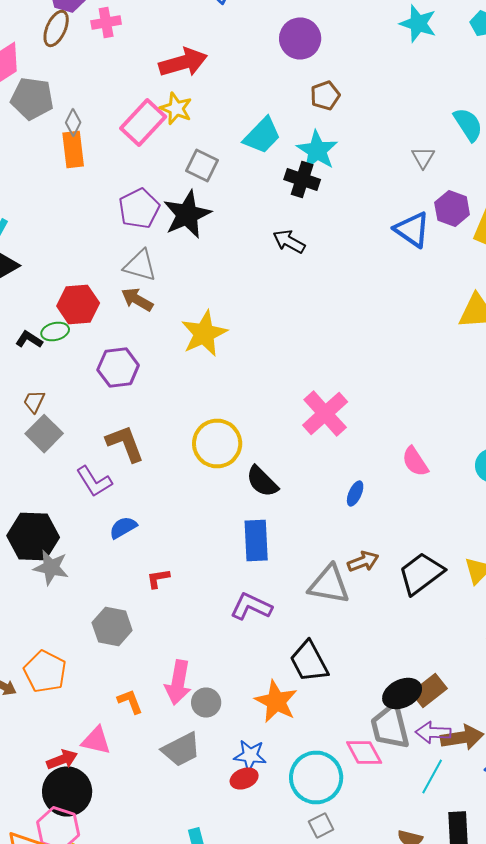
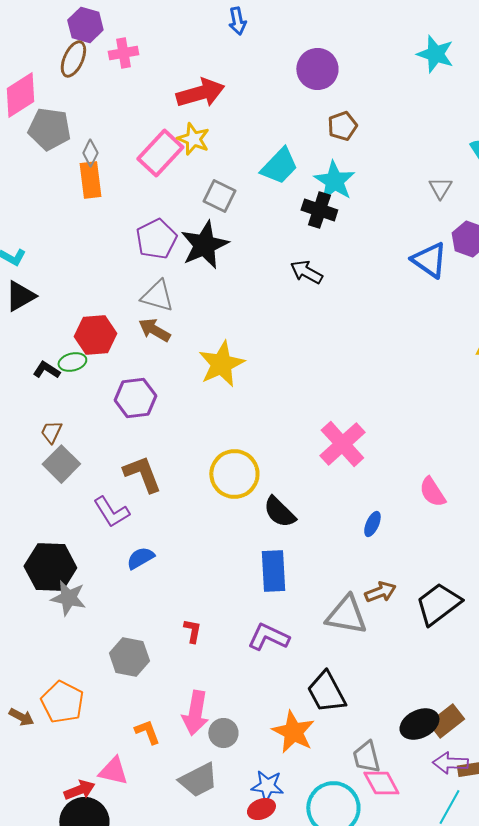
red L-shape: (158, 578) -> (192, 631), moved, turned 110
gray trapezoid: (390, 726) -> (366, 757), moved, size x0.7

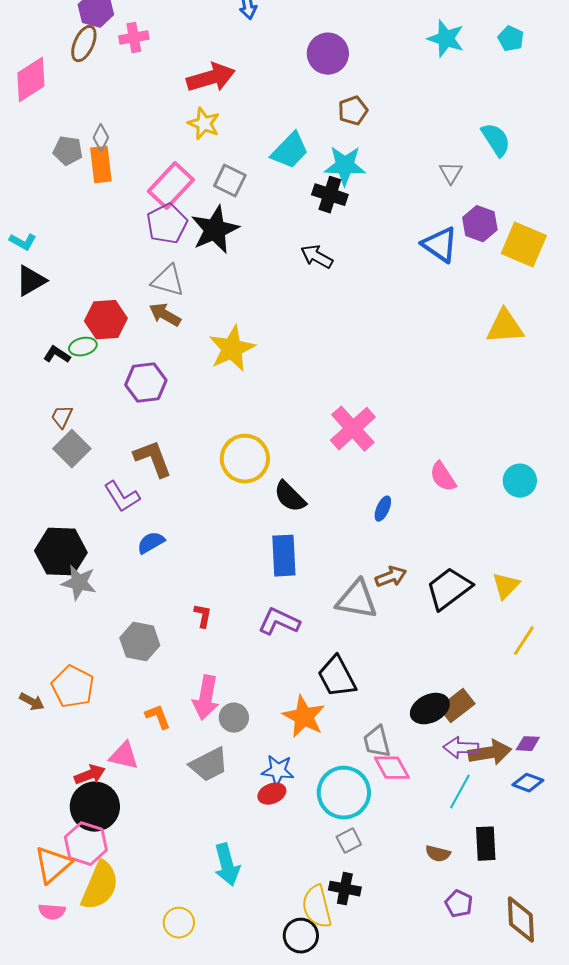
gray pentagon: (49, 129) -> (68, 151), moved, size x0.7
pink rectangle: (160, 153) -> (171, 186), moved
cyan star: (334, 181) -> (345, 166), turned -30

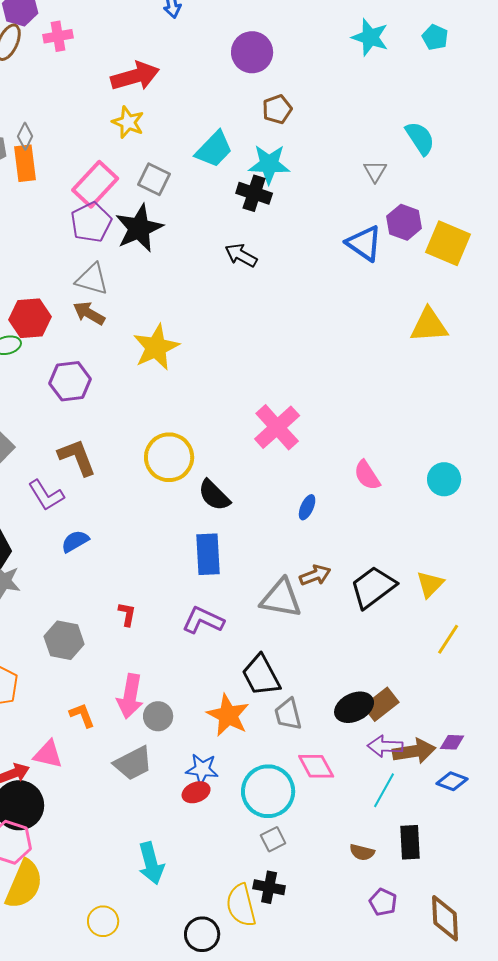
gray trapezoid: (377, 742) -> (288, 714), moved
black circle: (301, 936) -> (202, 934), moved

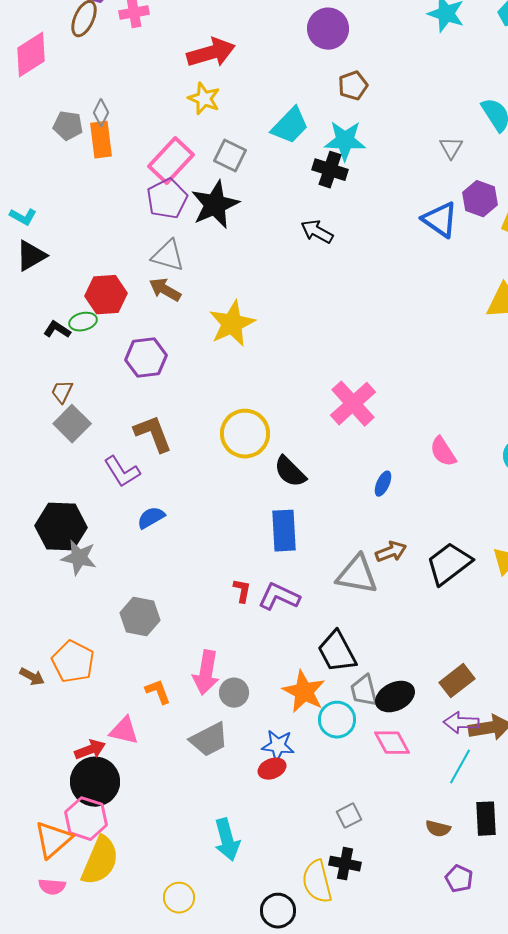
red L-shape: (127, 614) -> (242, 591), moved
black ellipse: (354, 707) -> (395, 697), moved
cyan circle: (268, 791) -> (337, 720), moved, size x0.7

